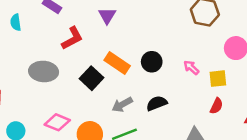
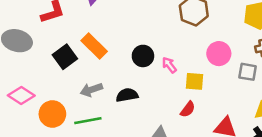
black circle: (152, 62) -> (143, 56), moved

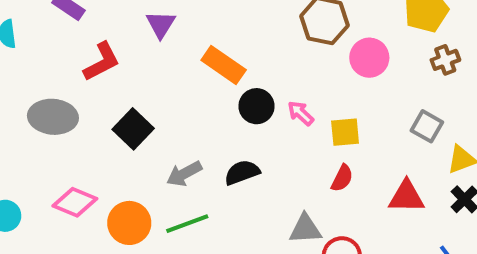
orange rectangle: (94, 46) -> (224, 65), moved
pink circle: (219, 54) -> (369, 58), moved
gray square: (248, 72) -> (427, 126), moved, turned 30

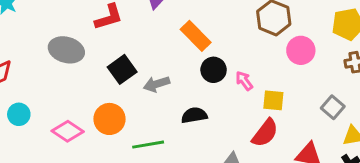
gray arrow: (184, 174) -> (157, 84), moved
red semicircle: (342, 178) -> (265, 133), size x1.5
pink diamond: (75, 202) -> (68, 131), moved
orange circle: (129, 223) -> (110, 119), moved

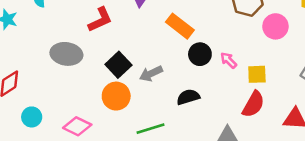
orange circle: (110, 119) -> (116, 96), moved

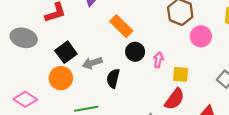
pink arrow: (229, 60) -> (158, 60), turned 48
black semicircle: (188, 97) -> (113, 78), moved, turned -66

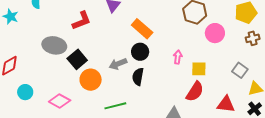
black square: (66, 52) -> (77, 59), moved
black circle: (135, 52) -> (140, 52), moved

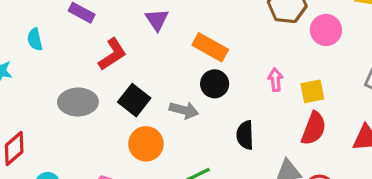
black square: (77, 59) -> (134, 100), moved
gray arrow: (118, 64) -> (184, 110), turned -132
black semicircle: (138, 77) -> (245, 135), moved

